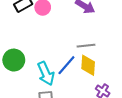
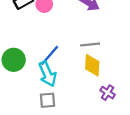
blue line: (66, 65) -> (50, 55), moved

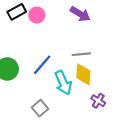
cyan arrow: (47, 74) -> (63, 83), moved
gray square: (47, 100) -> (40, 108), turned -35

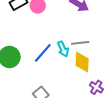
cyan arrow: (63, 83) -> (63, 49), moved, size x0.7

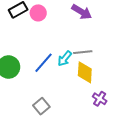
cyan arrow: (63, 49) -> (65, 59), turned 63

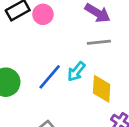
gray line: (83, 52) -> (99, 42), moved

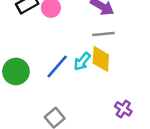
yellow diamond: (102, 89) -> (101, 59), moved

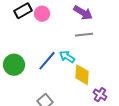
yellow diamond: (101, 59) -> (82, 75), moved
cyan arrow: (82, 61) -> (67, 57), turned 84

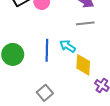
blue line: (47, 61) -> (47, 50), turned -40

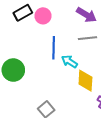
blue line: (47, 50) -> (54, 48), moved

